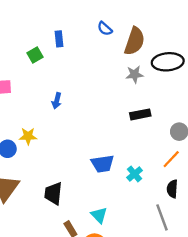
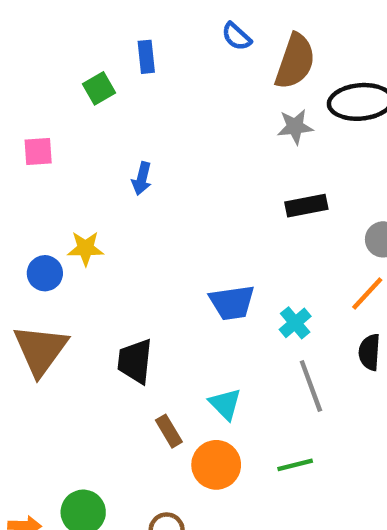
gray line: (162, 217) -> (311, 386), moved

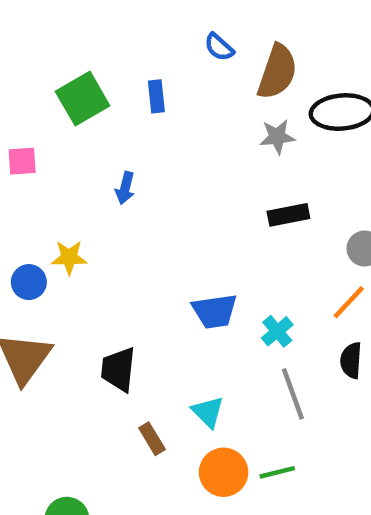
blue rectangle: (146, 57) -> (156, 96), moved
green square: (99, 88) -> (83, 99), size x1.6
orange circle: (216, 465) -> (224, 472), moved

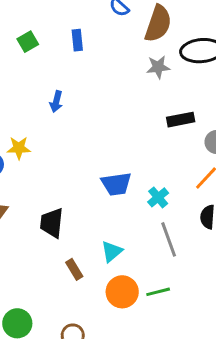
green square: (83, 99) -> (28, 42), size x0.6
black rectangle: (288, 215) -> (181, 120), moved
cyan triangle: (208, 412) -> (112, 251), turned 35

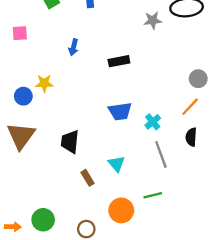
black rectangle: (181, 120) -> (119, 61), moved
cyan triangle: (112, 251) -> (117, 164), turned -30
orange circle: (122, 292) -> (121, 210), moved

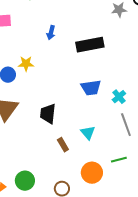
black rectangle: (119, 61) -> (90, 45), size x1.5

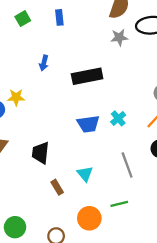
cyan cross: (119, 97) -> (118, 118), moved

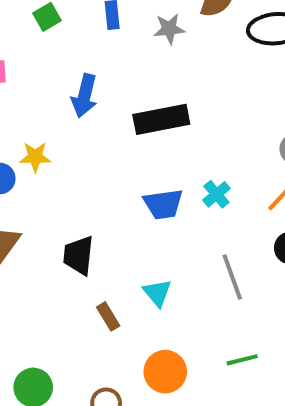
gray star: (119, 37) -> (169, 29), moved
blue arrow: (44, 63) -> (84, 96), size x1.5
green line: (119, 204) -> (242, 360), moved

